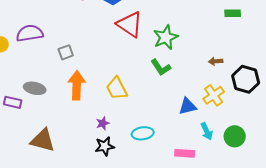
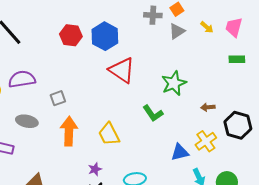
green rectangle: (233, 13) -> (237, 59), moved
green star: (166, 37) -> (174, 83), moved
gray ellipse: (35, 88) -> (27, 121), moved

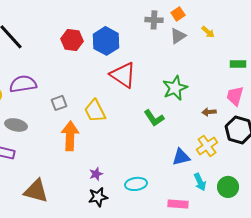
pink trapezoid: (234, 27) -> (235, 96), moved
gray ellipse: (27, 121) -> (16, 125), moved
yellow trapezoid: (109, 134) -> (95, 111), moved

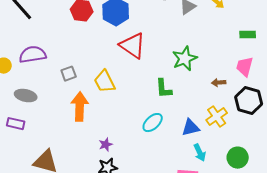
green L-shape: (154, 118) -> (164, 89), turned 30
cyan arrow: (200, 182) -> (200, 153), moved
cyan ellipse: (136, 184) -> (153, 123), moved, turned -35

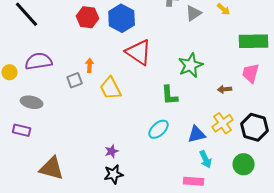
green rectangle: (248, 35) -> (254, 41), size x1.8
black hexagon: (249, 101) -> (255, 127), moved
orange arrow: (80, 107) -> (90, 65), moved, size x0.5

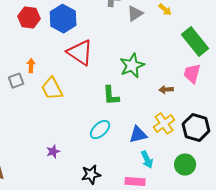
green rectangle: (254, 41) -> (195, 42), turned 52
black star: (114, 174) -> (91, 175), moved

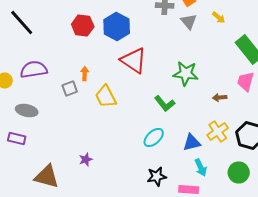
gray triangle: (135, 14) -> (189, 22), turned -36
green star: (132, 66) -> (186, 74), turned 30
green L-shape: (111, 96) -> (165, 104), turned -35
purple star: (53, 152) -> (86, 160), moved
black star: (91, 175) -> (157, 176), moved

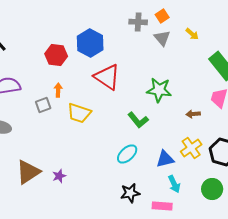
red hexagon: (83, 26) -> (56, 55), moved
yellow trapezoid: (106, 96) -> (79, 113), turned -45
brown triangle: (47, 176) -> (28, 172), moved, turned -48

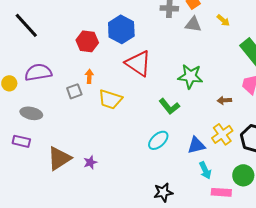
gray triangle: (162, 38) -> (193, 24), turned -42
black star: (130, 193) -> (163, 192), moved
pink rectangle: (162, 206) -> (221, 192), moved

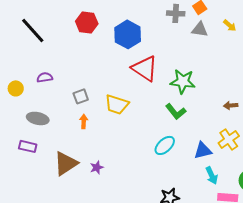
red hexagon: (87, 41) -> (87, 22), moved
purple semicircle: (38, 72) -> (45, 77), size x0.6
orange arrow: (89, 76) -> (84, 121), moved
green star: (190, 76) -> (183, 81), moved

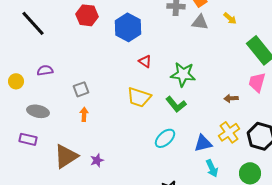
red triangle: (145, 68) -> (145, 61), size x0.5
yellow trapezoid: (117, 104) -> (139, 97), moved

